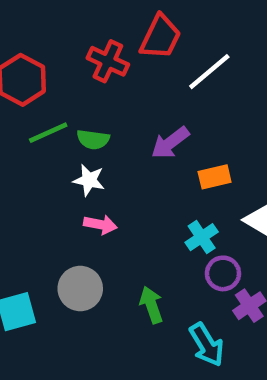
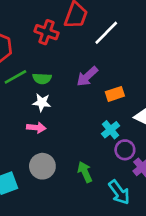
pink arrow: (100, 225) -> (36, 128), moved

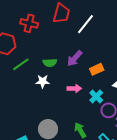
red cross: (46, 32) -> (29, 23), moved
green semicircle: (42, 79) -> (50, 63), moved
pink arrow: (36, 128) -> (74, 88), moved

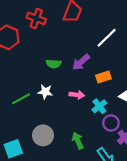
white line: (85, 24) -> (107, 38), moved
green line: (21, 64) -> (21, 99), moved
white star: (43, 81) -> (45, 92), moved

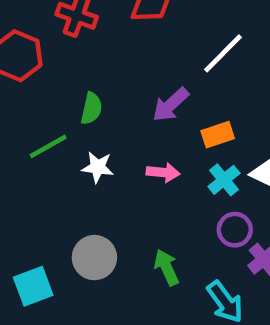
green semicircle: (54, 64) -> (91, 108), moved, turned -80
green line: (21, 99) -> (48, 146), moved
cyan cross: (99, 106) -> (224, 180), moved

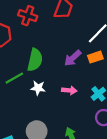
green semicircle: (91, 108) -> (35, 60), size x1.5
orange rectangle: (218, 135) -> (95, 57), moved

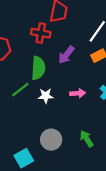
red cross: (28, 16) -> (41, 33), moved
purple arrow: (73, 58) -> (66, 55), moved

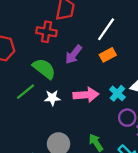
green semicircle: (38, 68) -> (44, 69), turned -55
pink arrow: (78, 93) -> (86, 95), size x1.5

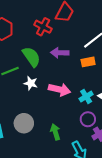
purple arrow: (74, 54) -> (60, 53), turned 36

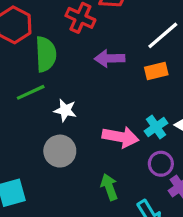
green semicircle: (31, 57) -> (46, 54), moved, turned 35
pink arrow: (59, 90) -> (120, 137), moved
gray circle: (24, 123) -> (60, 151), moved

